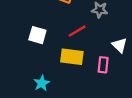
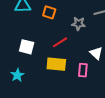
cyan star: (42, 83) -> (17, 75), moved

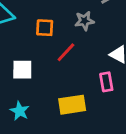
orange square: (49, 12) -> (45, 28), moved
yellow rectangle: (56, 64) -> (72, 105), moved

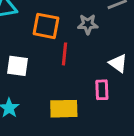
orange square: (45, 28) -> (46, 26), size x1.4
red line: (66, 52) -> (64, 54), turned -45

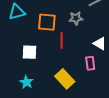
yellow rectangle: (64, 109) -> (65, 79), turned 54

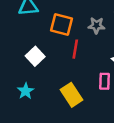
white square: (29, 52) -> (35, 56), turned 35

